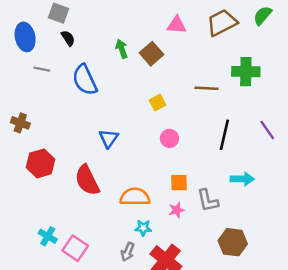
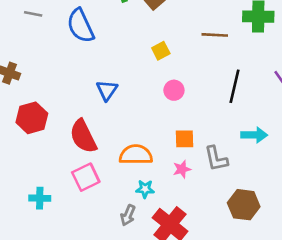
cyan cross: (48, 236) -> (40, 198), turned -30
pink square: (75, 248) -> (86, 177), moved, turned 30

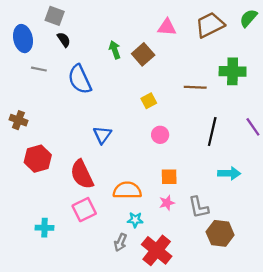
gray L-shape: (216, 159) -> (199, 207), moved

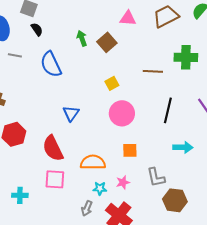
pink circle: (160, 135) -> (122, 113), size x1.6
pink star: (167, 203) -> (123, 182), moved
pink square: (84, 210) -> (55, 179), turned 30

